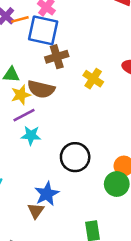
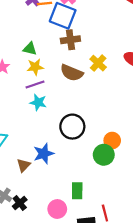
brown semicircle: (41, 89) -> (72, 73), moved
brown triangle: (36, 211) -> (23, 165), moved

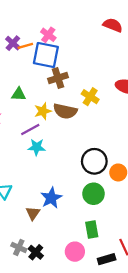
yellow star: (35, 67) -> (43, 111), moved
black circle: (72, 127) -> (94, 161), moved
green circle: (104, 155) -> (94, 194), moved

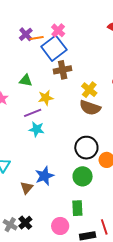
blue square: (46, 55) -> (54, 48), turned 35
brown semicircle: (65, 111) -> (90, 108), moved
gray cross: (19, 247) -> (10, 225), moved

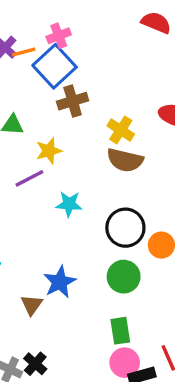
pink cross: (58, 30) -> (59, 36), turned 32
cyan star: (37, 129) -> (69, 204), moved
pink circle: (60, 226) -> (125, 363), moved

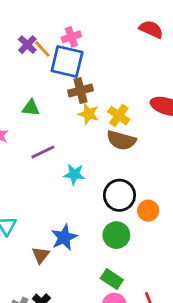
orange line: (24, 52) -> (42, 49), turned 60
blue square: (55, 66) -> (67, 62), turned -36
yellow star: (49, 151) -> (89, 114), moved, turned 30
green rectangle: (120, 331) -> (112, 279), turned -50

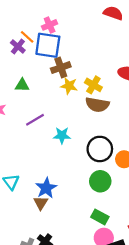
purple cross: (27, 45) -> (18, 47), moved
blue star: (64, 237) -> (46, 188), moved

